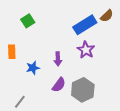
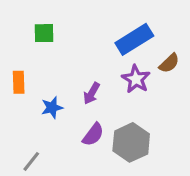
brown semicircle: (107, 16) -> (169, 63), moved
green square: (28, 21) -> (44, 33), turned 32
purple arrow: (58, 59) -> (92, 93), turned 32

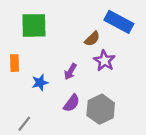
green square: (44, 33) -> (34, 25), size x1.6
blue rectangle: (134, 39) -> (119, 22), moved, turned 60
brown semicircle: (169, 63) -> (92, 39), moved

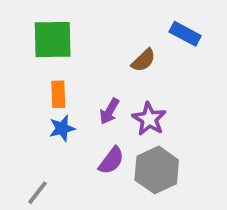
blue rectangle: (119, 22) -> (185, 34), size x0.7
purple star: (104, 61) -> (149, 119), moved
orange rectangle: (15, 63) -> (58, 94), moved

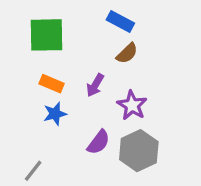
blue rectangle: (185, 34) -> (120, 21), moved
orange rectangle: (58, 94) -> (52, 84), turned -65
purple arrow: (109, 111) -> (95, 85), moved

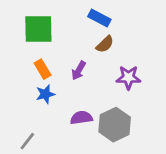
orange rectangle: (52, 84) -> (43, 69), turned 36
purple star: (132, 105) -> (128, 77), moved, turned -30
purple semicircle: (99, 142) -> (81, 118), turned -135

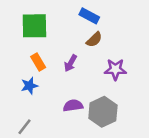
blue star: (45, 94) -> (29, 86), moved

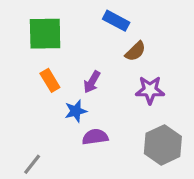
brown semicircle: (94, 40) -> (135, 51), moved
blue star: (29, 86) -> (76, 111), moved
gray hexagon: (103, 112) -> (163, 145), moved

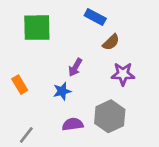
orange rectangle: (50, 80) -> (20, 85), moved
purple semicircle: (95, 137) -> (73, 124), moved
gray hexagon: (163, 145) -> (110, 116), moved

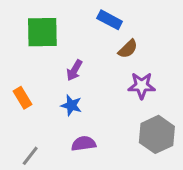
purple arrow: (75, 67) -> (74, 70), moved
blue star: (62, 91) -> (71, 105), turned 30
gray hexagon: (110, 116) -> (157, 134), moved

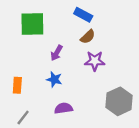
brown semicircle: (128, 49) -> (88, 37), moved
purple star: (142, 86) -> (95, 61), moved
orange rectangle: (22, 98) -> (17, 85), moved, turned 35

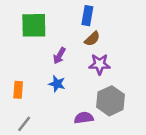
blue rectangle: (83, 15) -> (87, 16), turned 72
gray hexagon: (119, 101) -> (110, 101), moved
purple semicircle: (64, 108) -> (84, 118), moved

